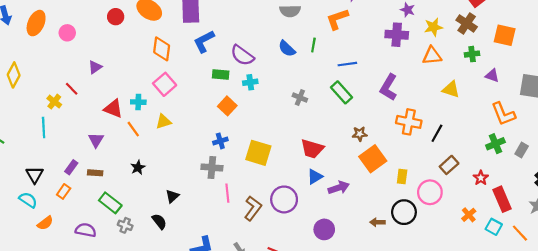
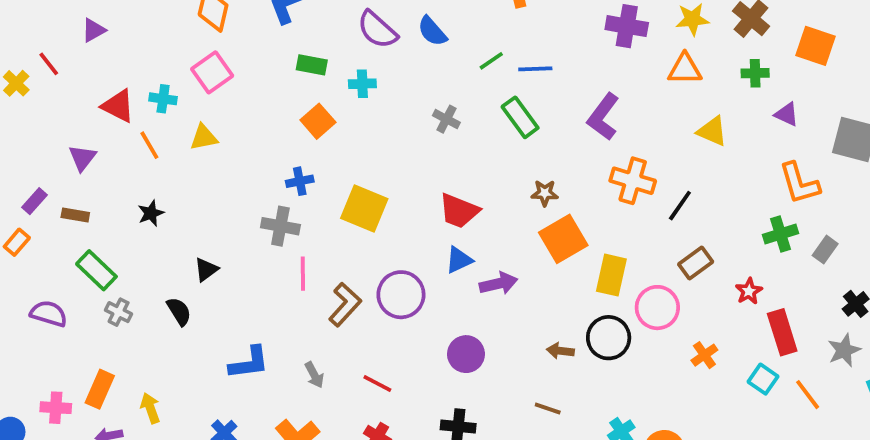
green line: (313, 45) -> (491, 61), moved, turned 40
purple semicircle: (242, 55) -> (377, 30), moved
yellow rectangle: (402, 176) -> (611, 275), size x1.5
orange cross: (469, 215) -> (704, 355), moved

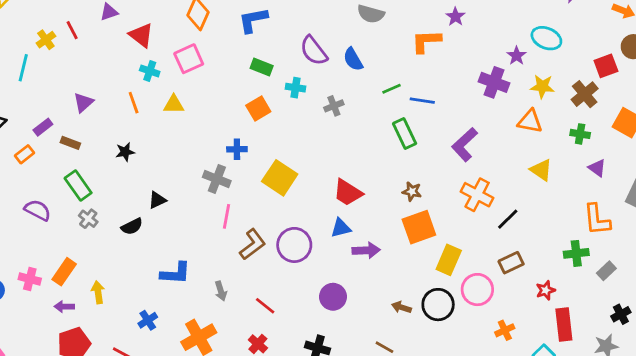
red triangle: (118, 106) -> (141, 35), moved
gray cross: (446, 119) -> (334, 106), moved, turned 30
black semicircle: (179, 311) -> (132, 226), turned 85

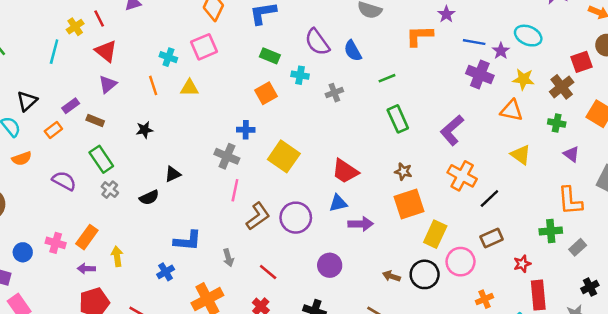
red triangle: (141, 35) -> (106, 51), moved
blue line: (422, 101) -> (474, 42), moved
blue cross: (148, 320) -> (166, 272), moved

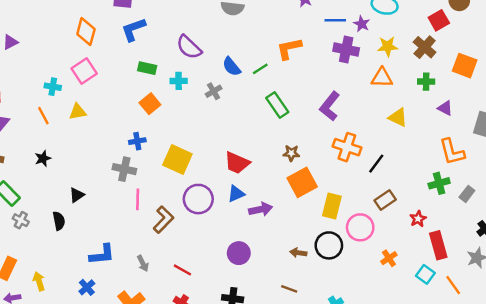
orange L-shape: (419, 36) -> (289, 49), moved
blue semicircle: (353, 51) -> (231, 67), moved
black semicircle: (149, 197) -> (59, 221), turned -66
purple circle: (296, 218) -> (198, 199), moved

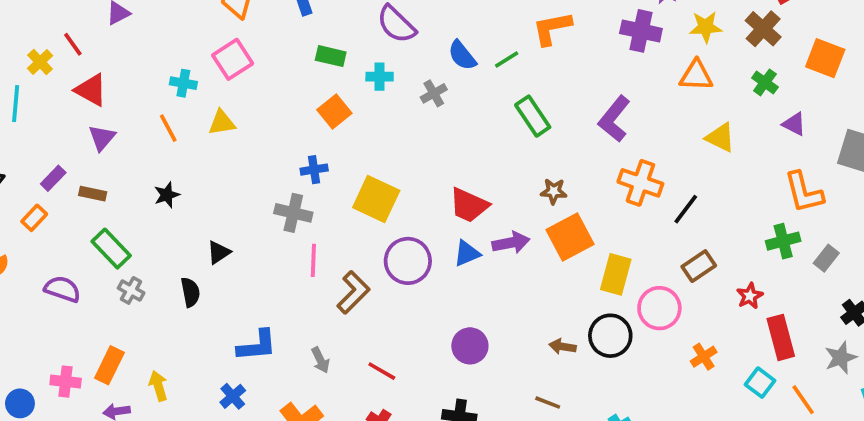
green cross: (426, 82) -> (765, 82), turned 35
purple arrow: (261, 209) -> (511, 243), moved

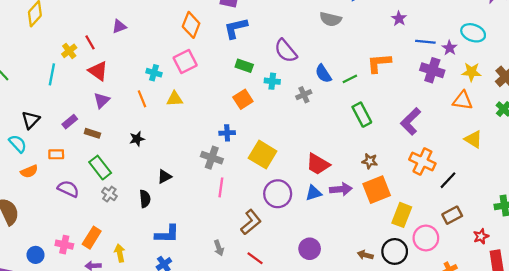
orange rectangle: (34, 218) -> (56, 154), moved, turned 40
brown L-shape: (353, 292) -> (251, 222), moved
blue L-shape: (257, 346) -> (167, 234), moved

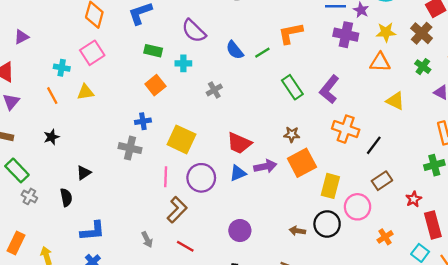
purple triangle: (119, 26) -> (21, 37), moved
gray cross: (304, 95) -> (214, 90), moved
green rectangle: (362, 115) -> (292, 87), moved
pink line: (221, 187) -> (166, 177), moved

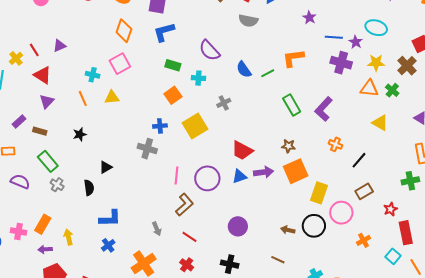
green cross: (423, 67) -> (392, 90), moved
orange cross: (346, 129) -> (335, 144), size x0.6
yellow square: (181, 139) -> (195, 126), moved, turned 30

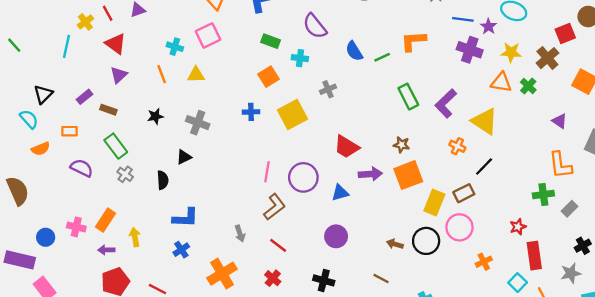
yellow triangle: (380, 123) -> (485, 121), moved, size x1.4
gray cross: (147, 149) -> (198, 123), moved
blue triangle: (239, 176) -> (340, 193), moved
brown rectangle: (364, 191) -> (464, 193), moved

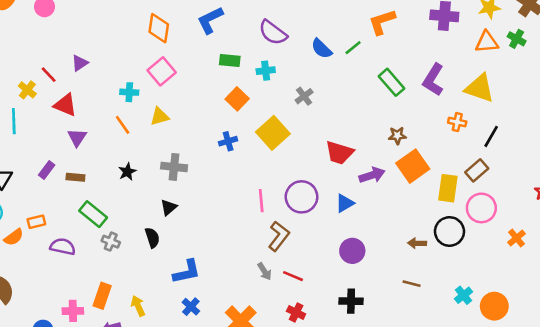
orange rectangle: (70, 131) -> (36, 222), moved
gray arrow: (240, 234) -> (264, 271), moved

